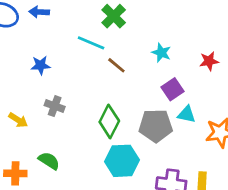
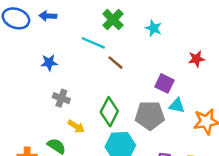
cyan star: (161, 53) -> (153, 28), moved
purple square: (173, 89) -> (165, 83), turned -30
yellow arrow: (18, 120) -> (76, 126), moved

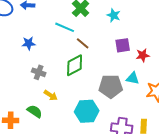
red star: (196, 59) -> (143, 55), moved
purple square: (165, 83) -> (123, 45), moved, turned -35
green diamond: (109, 112) -> (75, 65), moved, turned 35

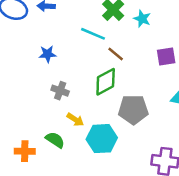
cyan star: (114, 15) -> (142, 19), moved
gray pentagon: (111, 86) -> (133, 110), moved
cyan hexagon: (87, 111) -> (102, 139), moved

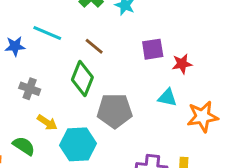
cyan line: (93, 34) -> (47, 33), moved
green diamond: (106, 82) -> (82, 78), turned -40

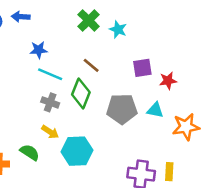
cyan line: (47, 33) -> (50, 74), moved
blue star: (15, 46) -> (39, 50), moved
gray cross: (30, 89) -> (50, 102), moved
gray pentagon: (115, 111) -> (122, 109), moved

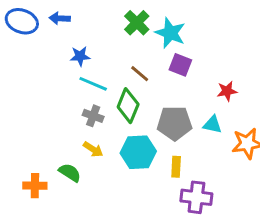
cyan star: (118, 29) -> (170, 33), size x1.5
purple square: (142, 68) -> (180, 65), moved, turned 30
cyan hexagon: (77, 151) -> (138, 152), moved
yellow rectangle: (169, 172) -> (176, 167), moved

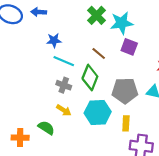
cyan star: (170, 33) -> (122, 23), turned -30

